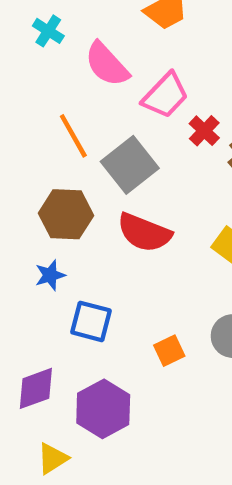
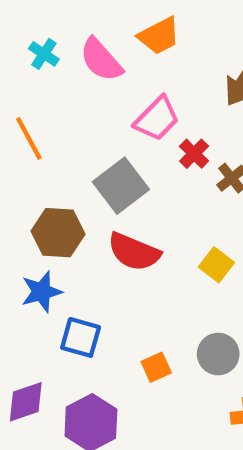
pink semicircle: (107, 64) -> (101, 60), moved
orange line: (73, 136) -> (29, 138), moved
blue star: (50, 275) -> (41, 292), size x1.4

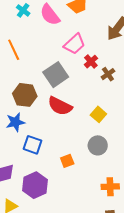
gray circle: (218, 354) -> (98, 145), moved

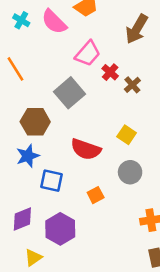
red semicircle: (60, 106) -> (86, 149), moved

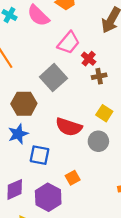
brown cross: (132, 85) -> (99, 76), moved, turned 32
gray circle: (130, 172) -> (98, 141), moved
orange square: (96, 195) -> (73, 178), moved

